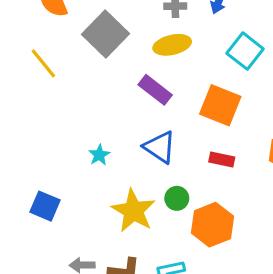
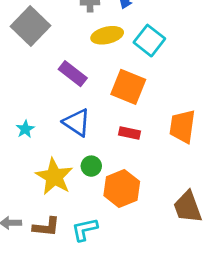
yellow ellipse: (172, 45) -> (107, 35), moved

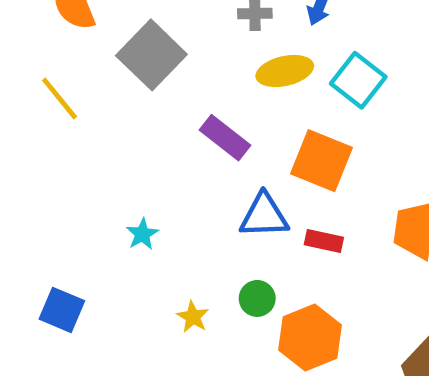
blue triangle: (77, 122) -> (264, 216), moved, turned -36
yellow star: (54, 177) -> (193, 317), size x0.5

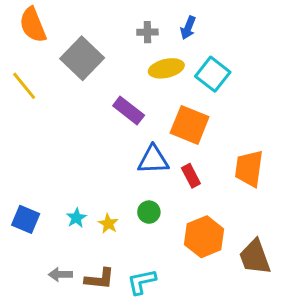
cyan star: (142, 234) -> (76, 218), moved
red rectangle: (324, 241) -> (191, 176), turned 50
orange hexagon: (310, 338) -> (204, 237), moved

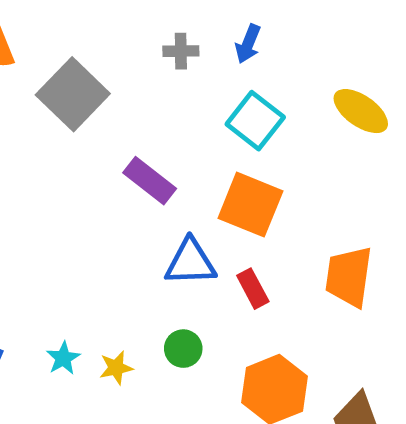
yellow ellipse: (166, 68) -> (361, 111), moved, turned 48
cyan square: (213, 74) -> (255, 121), moved
yellow star: (108, 224) -> (116, 368), turned 30

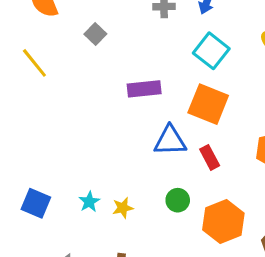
gray square: (73, 94) -> (95, 34), size x0.5
purple rectangle: (150, 181) -> (144, 89), turned -44
green circle: (183, 349) -> (178, 200), moved

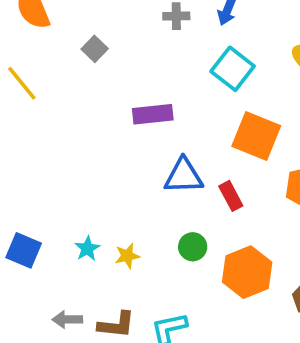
orange square: (208, 104) -> (256, 136), moved

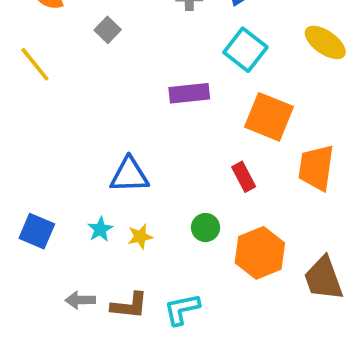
purple rectangle: (153, 114) -> (189, 93), moved
blue triangle: (184, 176) -> (129, 175), moved

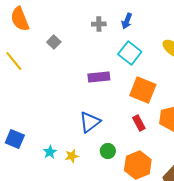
blue triangle: (129, 175) -> (90, 122), moved, turned -35
red rectangle: (244, 177) -> (139, 123), moved
blue square: (37, 231) -> (15, 139), moved

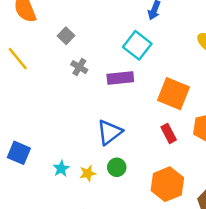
gray cross: (99, 24) -> (79, 67), moved, turned 32
cyan square: (130, 53) -> (137, 45), moved
green circle: (108, 151) -> (117, 167), moved

